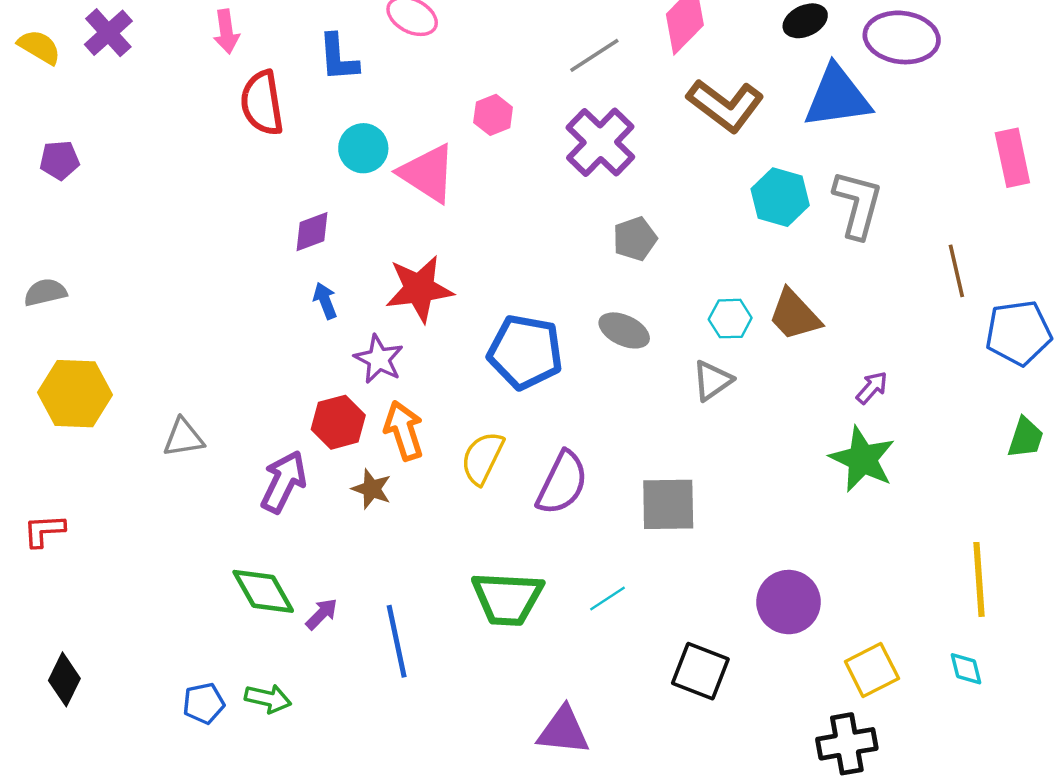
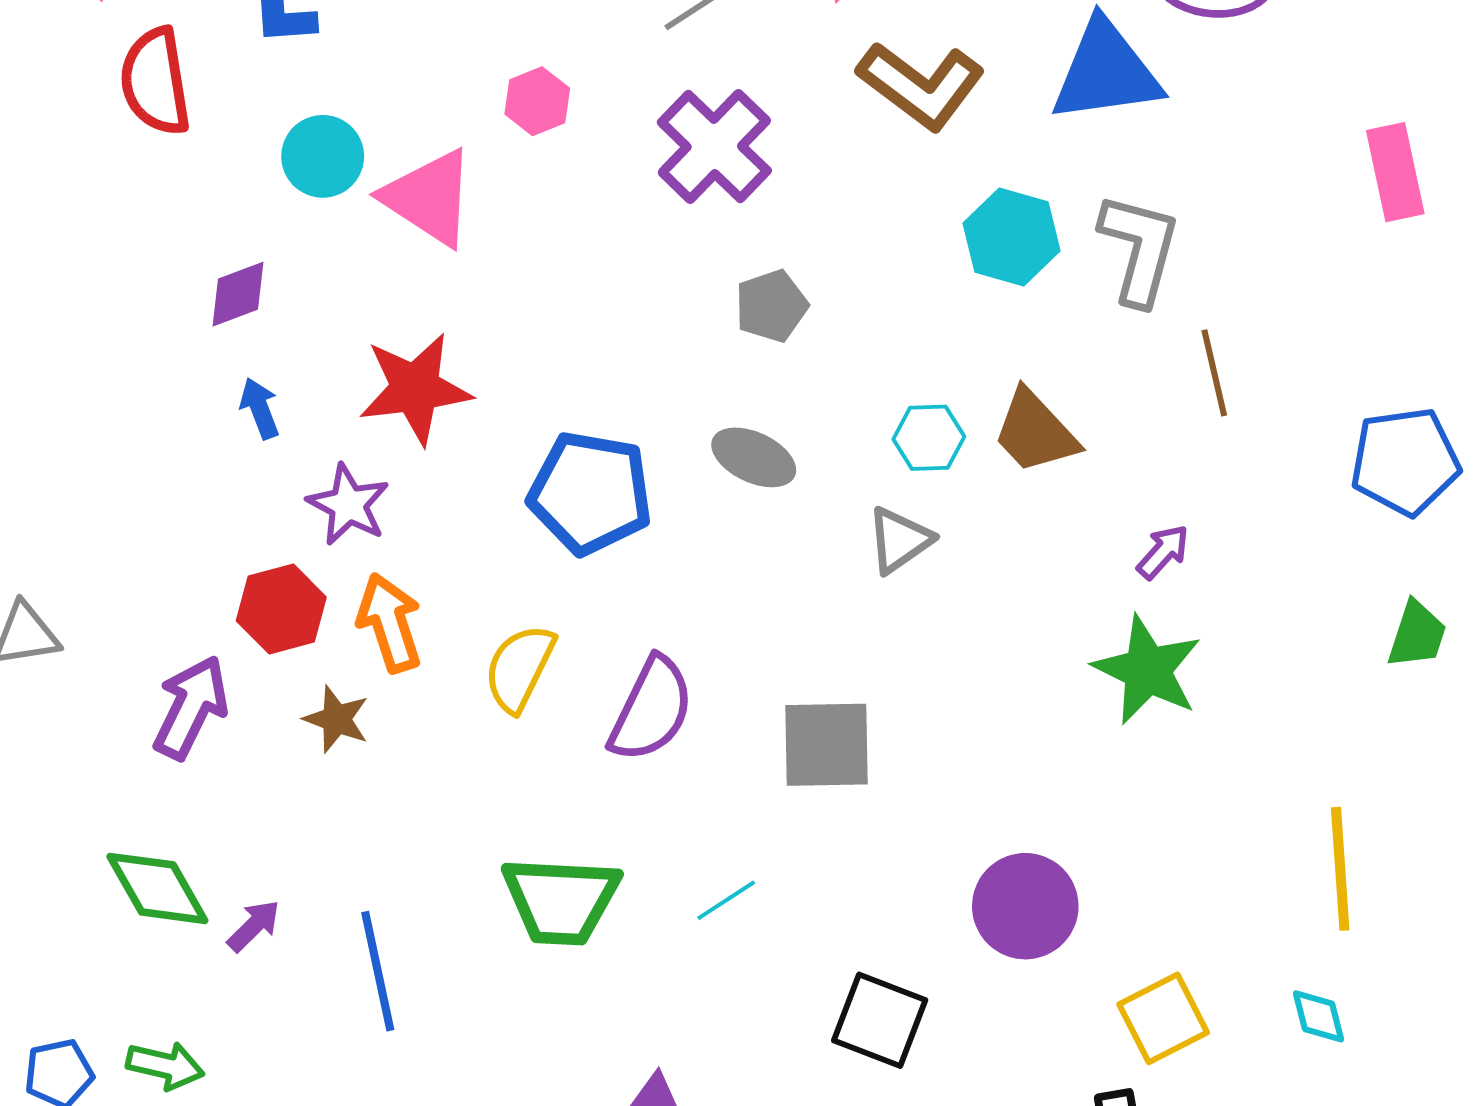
brown line: (956, 271) -> (1214, 373), moved

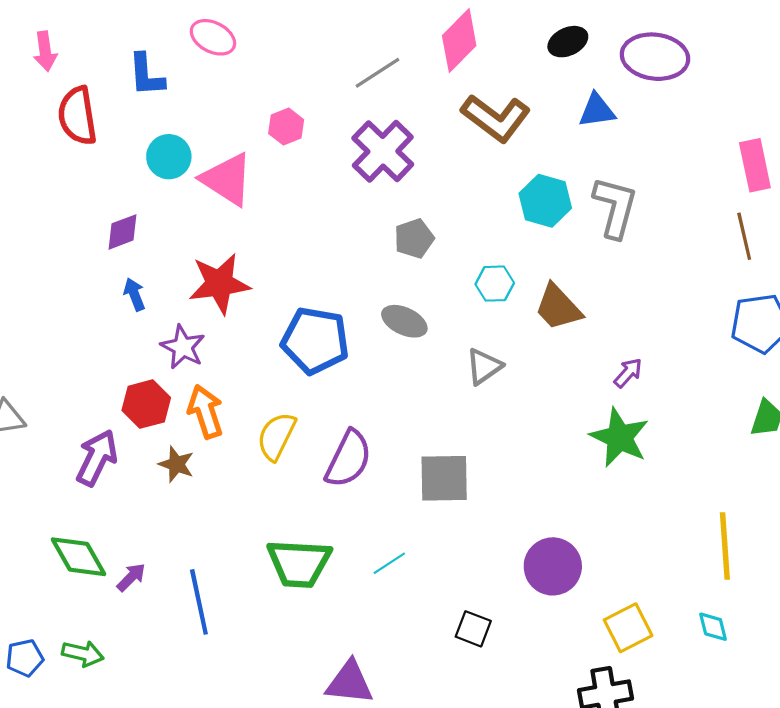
blue triangle: (1106, 72) -> (597, 110), size x0.6
brown line: (1214, 373) -> (744, 236), moved
cyan hexagon: (929, 438) -> (495, 284), moved
black square: (880, 1020) -> (473, 629), size x0.7

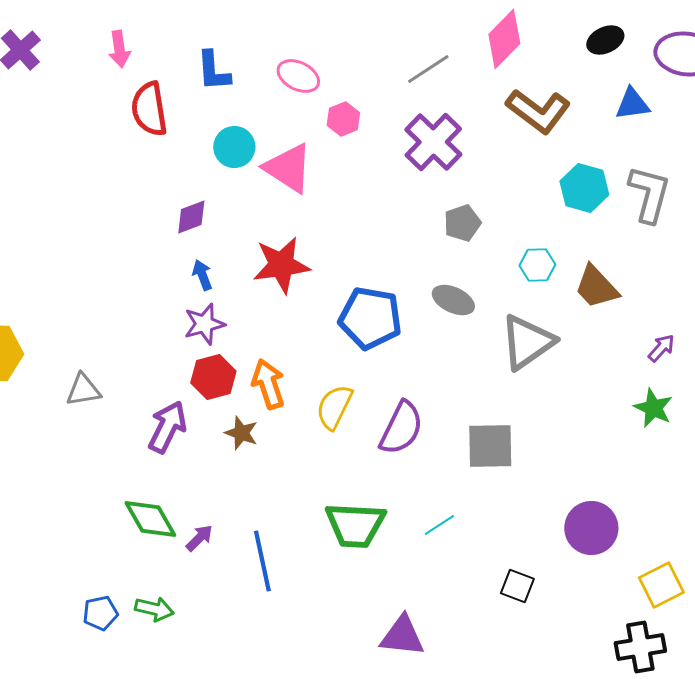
pink ellipse: (213, 37) -> (298, 76), moved
purple star: (183, 347) -> (204, 324), moved, turned 30
gray triangle: (484, 366) -> (527, 342), size x1.6
green star: (619, 437) -> (653, 408), size x0.7

